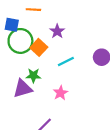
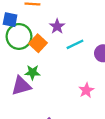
cyan line: (66, 62) -> (75, 44), moved
pink star: (60, 93) -> (86, 90), moved

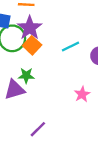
purple star: (57, 26) -> (30, 28), moved, size x1.5

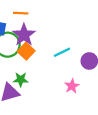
pink star: (82, 94) -> (72, 86), moved

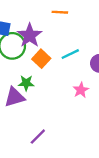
orange line: (21, 13) -> (60, 12), moved
orange square: (26, 51) -> (41, 59), moved

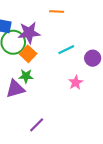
purple star: (30, 35) -> (29, 33), turned 30
orange square: (41, 59) -> (28, 54), moved

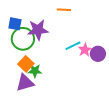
orange square: (28, 54) -> (26, 64), moved
pink star: (76, 82) -> (85, 50), moved

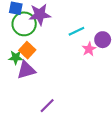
pink star: (85, 50) -> (89, 49), moved
green star: (35, 71) -> (16, 57), moved

